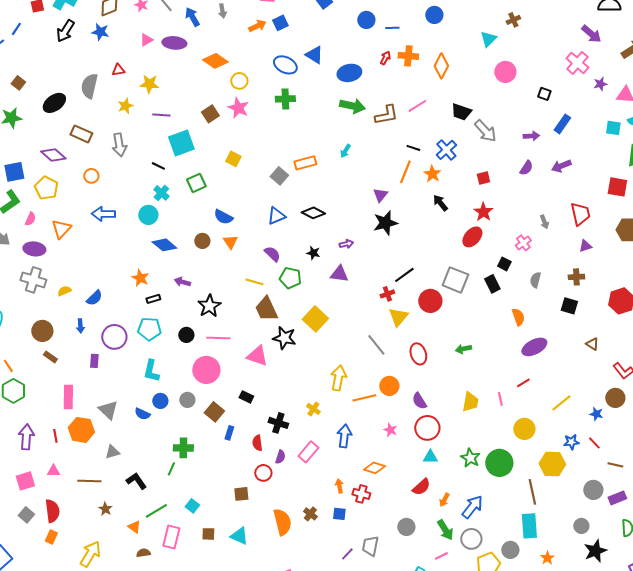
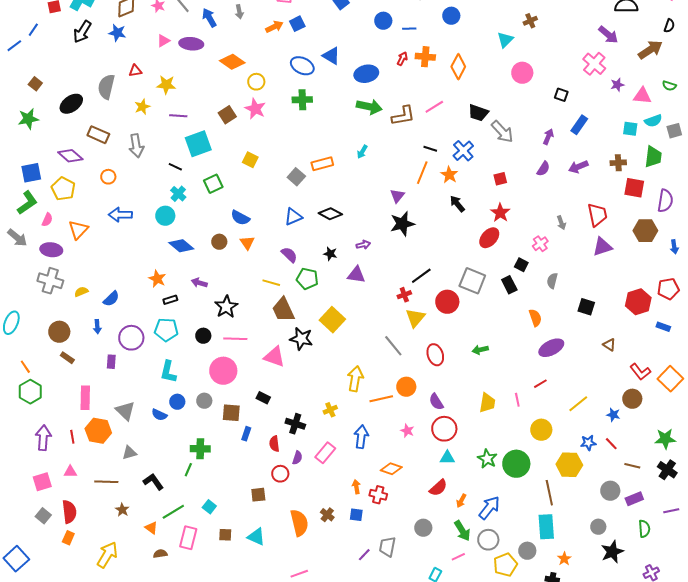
purple arrow: (531, 136) -> (548, 137), turned -63
purple triangle: (585, 246) -> (602, 247), size x1.5
brown cross: (576, 277) -> (618, 163), moved
yellow cross: (313, 409) -> (330, 410), turned 32
brown square: (214, 412) -> (231, 413), turned -36

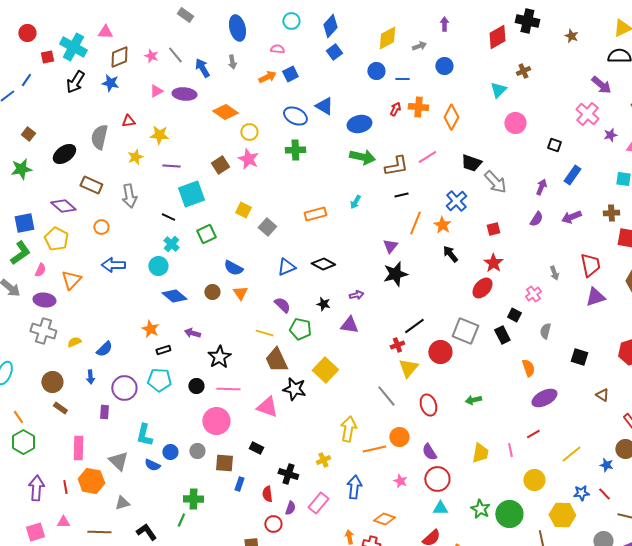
black line: (430, 149) -> (401, 195), moved, turned -32
gray square: (296, 177) -> (267, 227), moved
cyan L-shape: (168, 372) -> (144, 435), moved

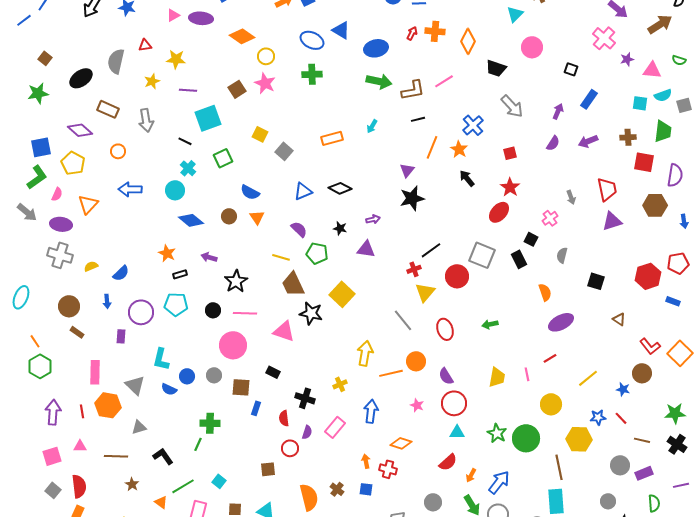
black trapezoid: (471, 163) -> (496, 68), moved

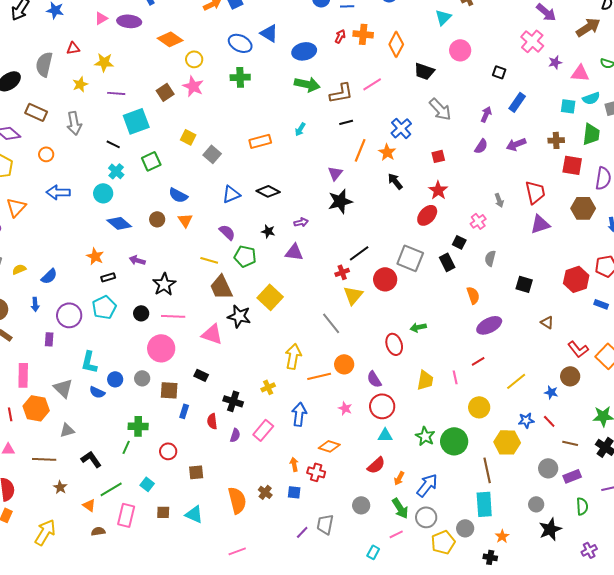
cyan pentagon: (176, 304) -> (104, 307), turned -30
red ellipse: (445, 329) -> (394, 344), moved
red circle: (290, 448) -> (168, 451), moved

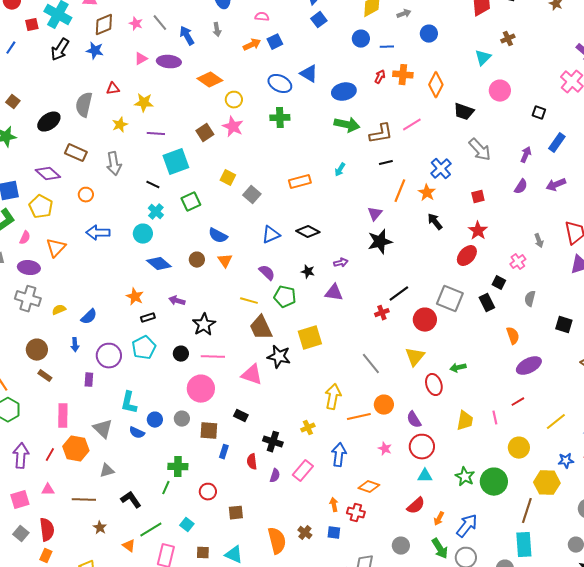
yellow triangle: (353, 295) -> (415, 357), moved
yellow square: (270, 297) -> (310, 338), turned 30
red line: (10, 414) -> (50, 455), turned 40
brown line: (487, 470) -> (527, 511), turned 30

